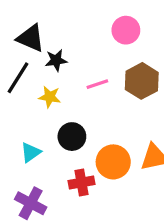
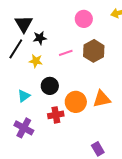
black triangle: (31, 38) -> (24, 24), turned 36

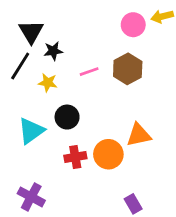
pink circle: (84, 19) -> (133, 25), moved
cyan triangle: (24, 96) -> (31, 131), size x1.5
orange circle: (76, 102) -> (108, 154), moved
purple cross: (24, 128) -> (31, 197), moved

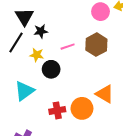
black circle: (67, 117) -> (51, 69), moved
orange triangle: (139, 135) -> (105, 94), turned 42

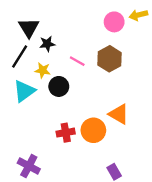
pink line: (68, 47) -> (77, 61), turned 48
cyan triangle: (24, 91) -> (24, 91), moved

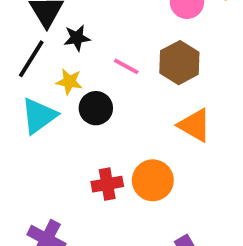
orange triangle: (119, 114) -> (195, 125), moved

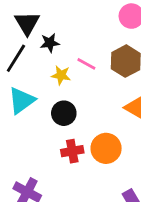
yellow star: (69, 82) -> (61, 75), moved
black circle: (96, 108) -> (64, 113), moved

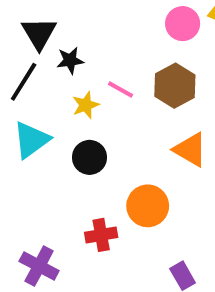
yellow star: (61, 75) -> (86, 105), turned -30
red cross: (72, 151) -> (101, 235), moved

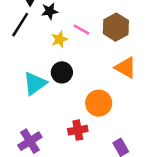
cyan triangle: (31, 140) -> (35, 83), moved
red cross: (101, 235) -> (78, 130), moved
purple cross: (39, 266) -> (30, 141), turned 30

